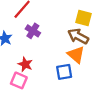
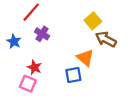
yellow square: (84, 18) -> (93, 21), turned 35
brown arrow: (78, 36) -> (106, 39), moved

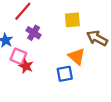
yellow square: (93, 21) -> (72, 20), moved, turned 35
pink square: (28, 84) -> (18, 56), moved

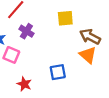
orange triangle: (77, 56) -> (88, 55), moved
red star: (26, 66) -> (24, 84), moved

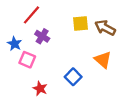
brown arrow: (90, 37) -> (105, 28), moved
blue square: (58, 72) -> (73, 77), turned -35

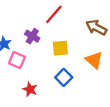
red line: (32, 15) -> (54, 14), moved
yellow square: (81, 23) -> (60, 48), moved

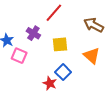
red star: (30, 89) -> (50, 83), moved

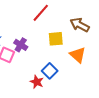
purple cross: (33, 33) -> (21, 45), moved
yellow square: (60, 44) -> (56, 39), moved

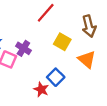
brown arrow: (80, 25) -> (89, 26), turned -132
yellow square: (56, 39) -> (62, 42), turned 35

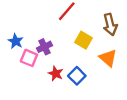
purple cross: (23, 48) -> (45, 47), turned 32
red star: (41, 89) -> (56, 74), moved

